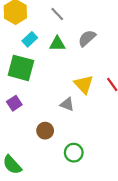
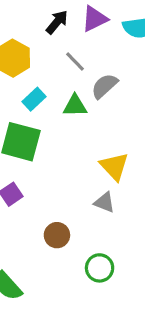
gray semicircle: (87, 38) -> (104, 86), moved
gray triangle: (67, 104) -> (104, 202), moved

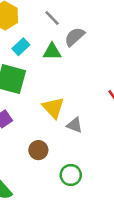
yellow triangle: (114, 166) -> (53, 108), moved

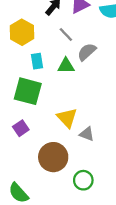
cyan rectangle: (21, 47) -> (37, 61), turned -56
brown circle: (38, 150) -> (53, 157), size x1.6

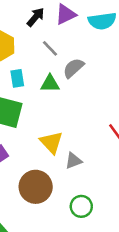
gray triangle: (87, 134) -> (73, 161), turned -42
green circle: (83, 180) -> (81, 206), moved

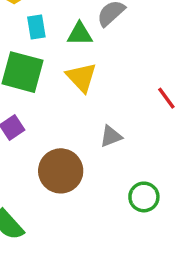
yellow triangle: (51, 142) -> (81, 77), moved
green circle: (81, 206) -> (144, 197), moved

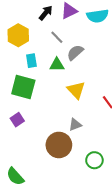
yellow triangle: (81, 77) -> (76, 90), moved
brown circle: (61, 171) -> (59, 145), moved

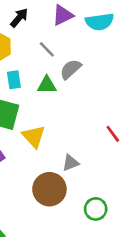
black arrow: (46, 13) -> (19, 18), moved
yellow triangle: (76, 90) -> (34, 136), moved

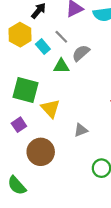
cyan rectangle: (14, 80) -> (43, 47), moved, turned -32
brown circle: (49, 189) -> (41, 152), moved

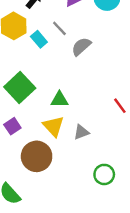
green triangle: (61, 66) -> (59, 100), moved
green square: (25, 90) -> (20, 88), turned 32
yellow triangle: (50, 108) -> (53, 126), moved

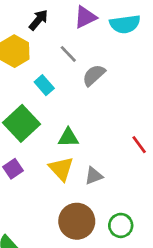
cyan rectangle: (39, 39) -> (44, 85), moved
brown circle: (37, 156) -> (77, 221), moved

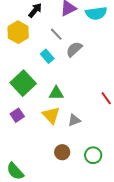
cyan rectangle: (44, 85) -> (47, 56), moved
brown circle: (77, 221) -> (62, 152), size x0.6

